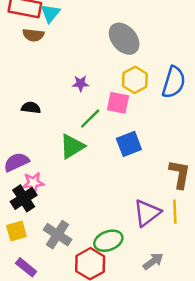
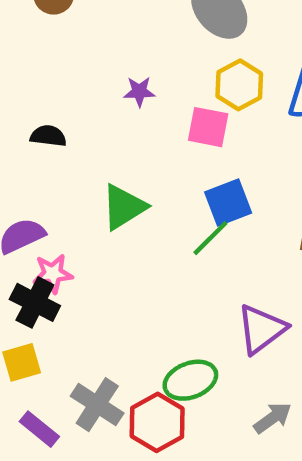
green line: (90, 119) -> (210, 238), moved
black cross: (24, 198) -> (35, 302), turned -30
gray cross: (58, 235) -> (97, 405), moved

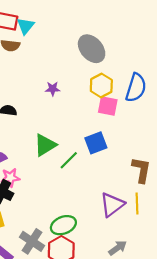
pink square: (208, 127) -> (108, 106), moved
green line: (210, 238) -> (69, 160), moved
green ellipse: (190, 380) -> (63, 225), moved

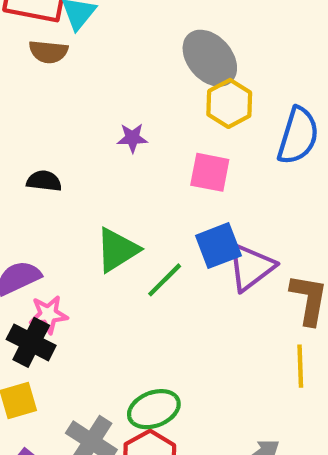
yellow hexagon: (101, 86) -> (229, 103), moved
pink square: (108, 106) -> (210, 172), moved
purple triangle: (112, 205) -> (251, 267), moved

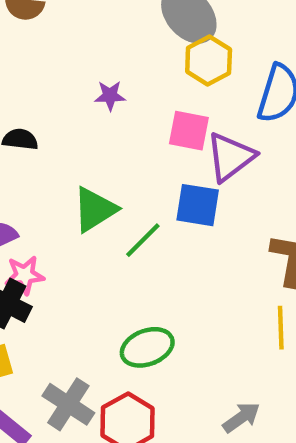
blue square: (218, 246) -> (198, 205), turned 30
purple triangle: (251, 267) -> (230, 157), moved
green ellipse: (154, 409) -> (147, 347), moved

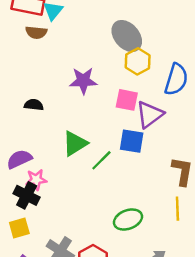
purple star: (110, 96) -> (83, 81), size x1.6
green ellipse: (147, 347) -> (128, 219), moved

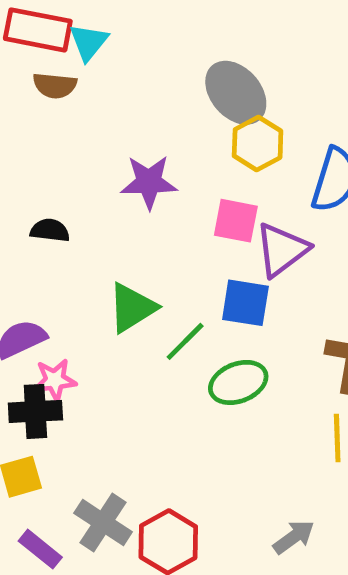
black cross: (27, 195) -> (35, 411), turned -30
green ellipse: (128, 219) -> (238, 382), moved

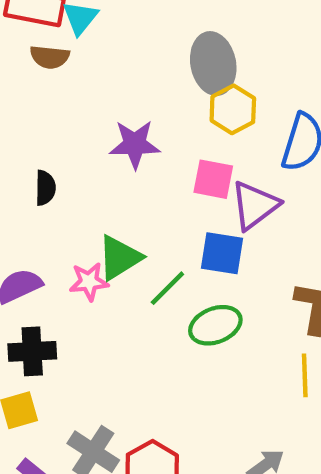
gray ellipse: (236, 93) -> (213, 64), turned 30
black semicircle: (50, 230) -> (45, 188), turned 84
pink star: (55, 380) -> (89, 282), moved

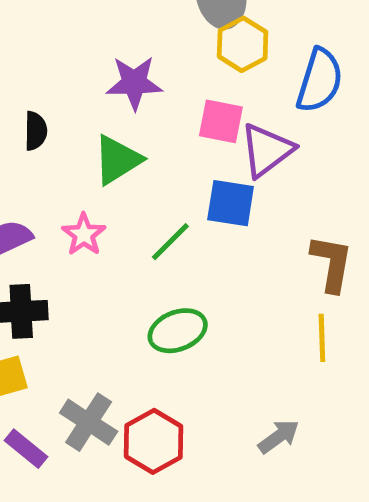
green triangle: (119, 258) -> (117, 160), moved
pink star: (89, 282) -> (84, 234), turned -30
green ellipse: (215, 325) -> (178, 331), moved

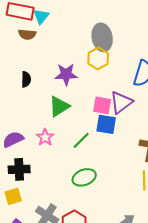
yellow hexagon: (243, 44) -> (98, 58), moved
pink square: (221, 121) -> (102, 105), moved
black semicircle: (36, 131) -> (26, 79), moved

